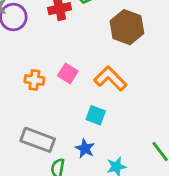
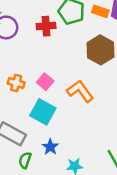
cyan square: (96, 115) -> (43, 112), moved, size x1.5

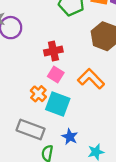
red cross: (46, 26) -> (53, 51), moved
orange cross: (16, 83) -> (38, 94), moved, turned 35

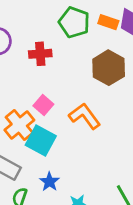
red cross: (53, 51) -> (40, 54), moved
orange cross: (38, 94) -> (19, 125), size x1.5

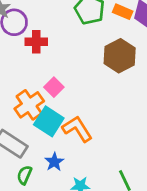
red cross: (40, 54) -> (36, 42), moved
orange L-shape: (85, 116) -> (77, 129), moved

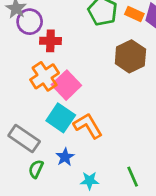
pink square: (54, 87) -> (66, 85), size x1.5
orange cross: (29, 105) -> (45, 76), moved

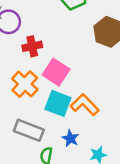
red cross: (50, 41) -> (32, 46), moved
orange cross: (45, 76) -> (25, 84), moved

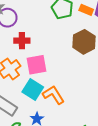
pink square: (56, 72) -> (36, 65), turned 35

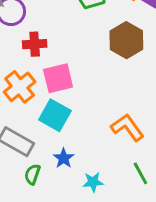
orange L-shape: (53, 95) -> (127, 127), moved

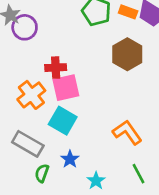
red cross: (35, 44) -> (56, 68), moved
cyan star: (93, 182) -> (96, 181), turned -30

